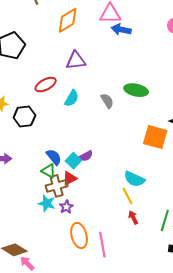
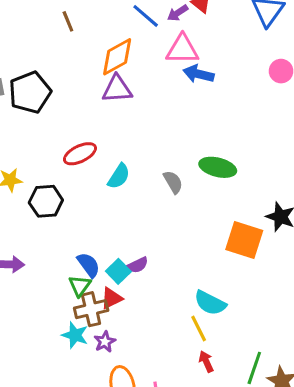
purple triangle: (76, 61) -> (117, 89), moved
green triangle: (49, 171) -> (80, 286), turned 35

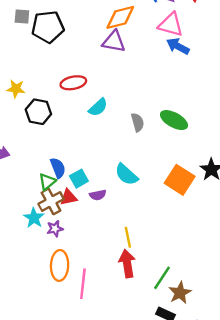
purple semicircle: (138, 265) -> (98, 195), moved
cyan semicircle: (210, 303) -> (126, 175), moved
brown cross: (91, 309) -> (51, 202), turned -30
red arrow: (206, 362) -> (127, 264), size x1.6

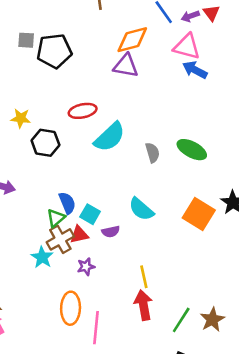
cyan semicircle: (98, 107) -> (110, 137), size x1.5
cyan square: (79, 179) -> (90, 214), turned -30
purple star: (55, 229) -> (86, 267), moved
brown star: (180, 293) -> (212, 320), moved

